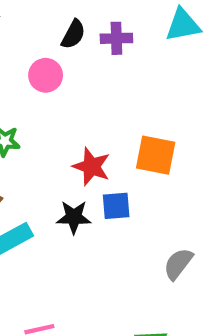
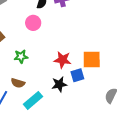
orange square: (156, 155) -> (92, 60), moved

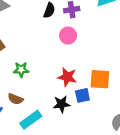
pink circle: (33, 23) -> (68, 36), moved

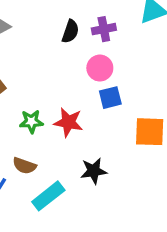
red star: (67, 77) -> (68, 122), moved
blue square: (82, 95) -> (110, 98), moved

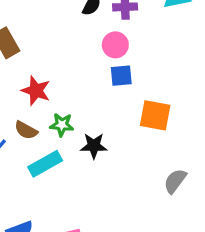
green star: (31, 122) -> (62, 125), moved
red star: (68, 122) -> (36, 91), moved

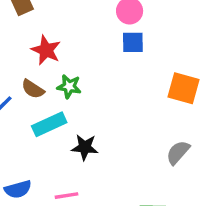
orange square: (155, 115) -> (183, 88), moved
black star: (94, 146) -> (85, 147), moved

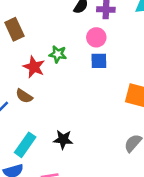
green star: (69, 87) -> (58, 54), moved
cyan rectangle: (49, 124) -> (25, 145), moved, turned -30

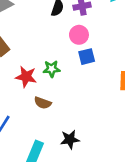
green star: (58, 54) -> (52, 69), moved
brown semicircle: (24, 96) -> (43, 103), moved

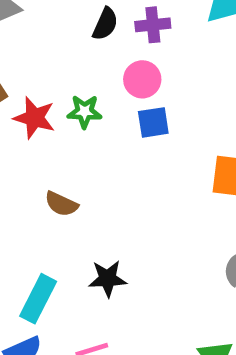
green star: (52, 69) -> (85, 112), moved
red star: (26, 77) -> (34, 118), moved

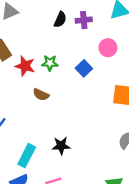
pink circle: (142, 79) -> (108, 48), moved
blue square: (153, 122) -> (84, 68), turned -35
brown semicircle: (61, 204) -> (41, 95), moved

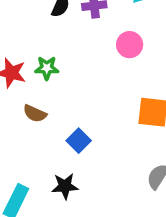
blue square: (84, 68) -> (79, 141), moved

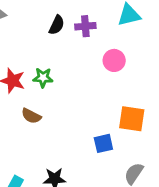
blue square: (79, 141) -> (103, 143), moved, turned 30

